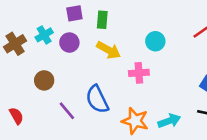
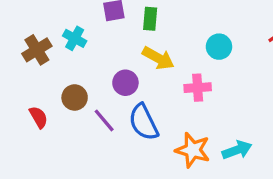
cyan cross: (44, 35) -> (75, 38), turned -30
purple circle: (69, 43) -> (125, 83), moved
purple line: (67, 111) -> (104, 120), moved
red semicircle: (16, 116) -> (38, 117), moved

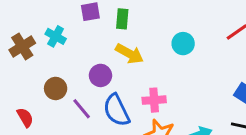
pink cross: (198, 88) -> (154, 100), moved
red semicircle: (38, 117) -> (25, 117), moved

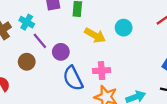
yellow arrow: (129, 54) -> (95, 35), moved
purple line: (82, 109) -> (40, 41), moved

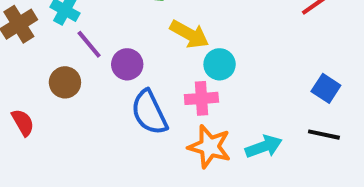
cyan circle: (124, 28) -> (220, 64), moved

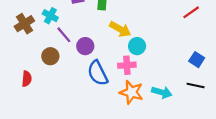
red semicircle: (23, 123) -> (27, 79), turned 35
cyan arrow: (264, 147) -> (162, 92), turned 36

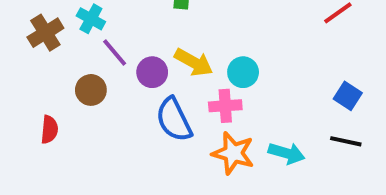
yellow arrow: (120, 29) -> (194, 62), moved

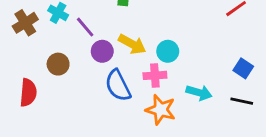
purple line: (115, 52) -> (85, 27), moved
red semicircle: (49, 129) -> (28, 93), size x1.4
cyan arrow: (287, 153) -> (199, 93), moved

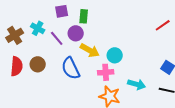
purple circle: (102, 51) -> (76, 33), moved
blue semicircle: (118, 85) -> (71, 68), moved
red semicircle: (28, 93) -> (17, 66), moved

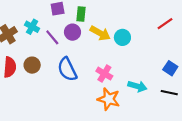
yellow arrow: (90, 50) -> (100, 33), moved
cyan circle: (115, 55) -> (122, 37), moved
pink cross: (106, 72) -> (104, 74), turned 35

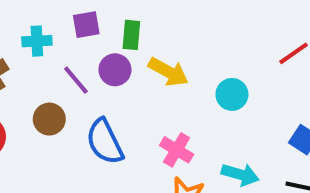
cyan cross: (32, 27) -> (37, 41), moved, turned -32
cyan circle: (122, 37) -> (232, 94), moved
brown circle: (32, 65) -> (49, 119), moved

